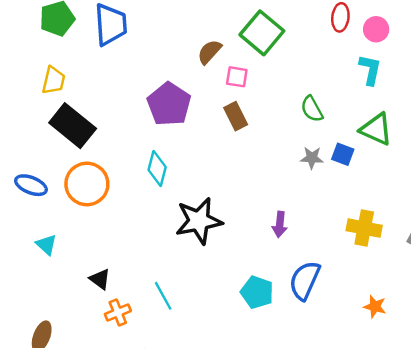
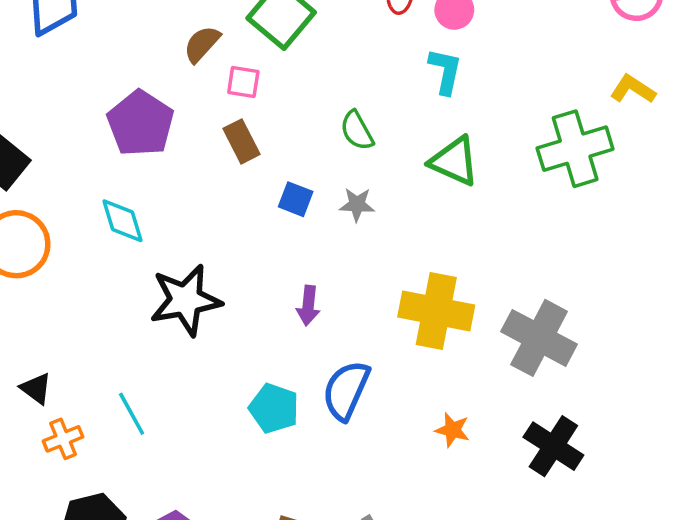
blue square: (343, 154) -> (296, 199), moved
cyan diamond: (157, 169) -> (123, 221), turned -32
yellow cross: (364, 228) -> (436, 311), size x1.4

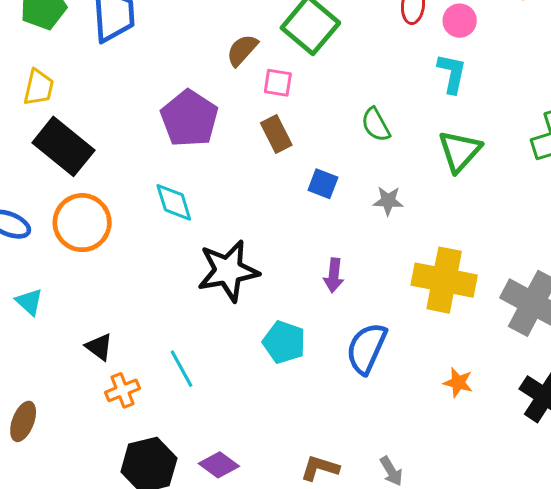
green triangle: (454, 161) -> (460, 151), turned 48
gray star: (357, 205) -> (388, 201), moved
cyan pentagon: (274, 408) -> (284, 342), moved

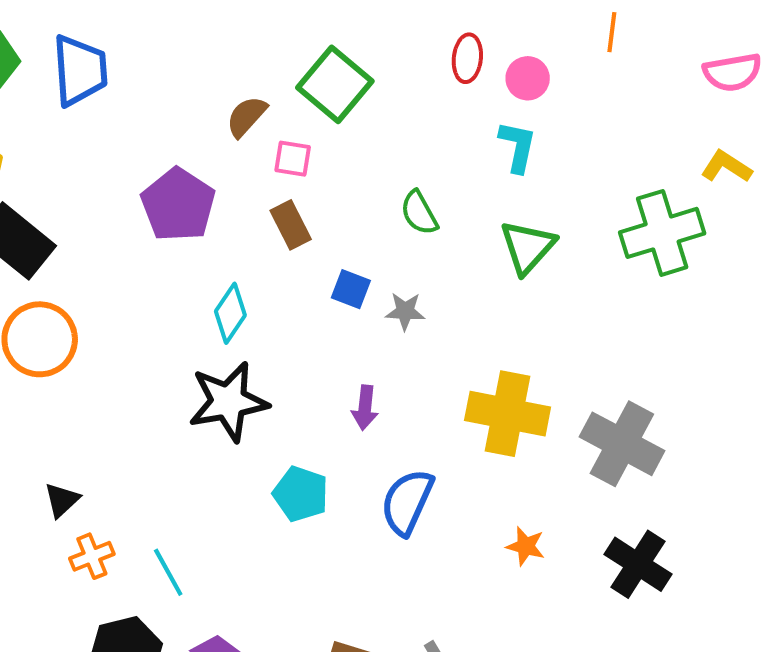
gray star: (388, 201) -> (405, 311), moved
cyan diamond: (174, 202) -> (230, 313), moved, turned 51
black triangle: (99, 347) -> (62, 500), turned 40
cyan line: (182, 369) -> (168, 572), moved

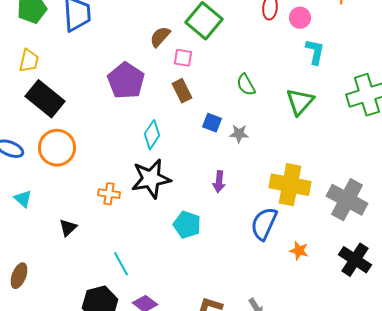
cyan L-shape: (518, 147) -> (315, 52), moved
blue semicircle: (407, 502) -> (264, 224), moved
orange cross: (92, 556) -> (109, 194), moved, turned 30

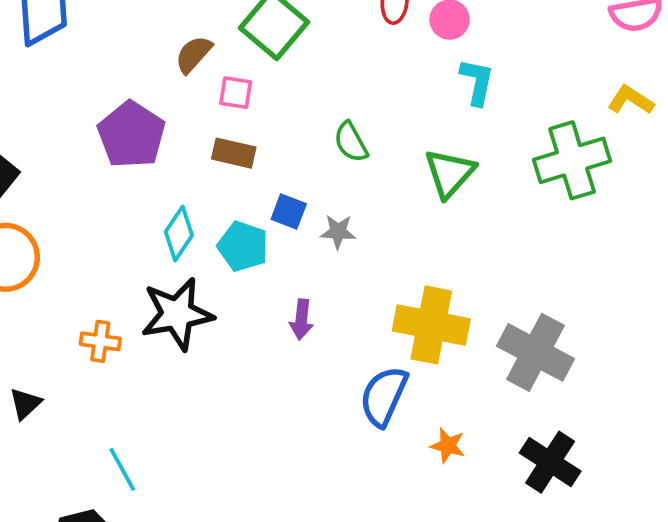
brown rectangle: (182, 91) -> (234, 153), turned -50
cyan pentagon: (187, 225) -> (243, 246), moved

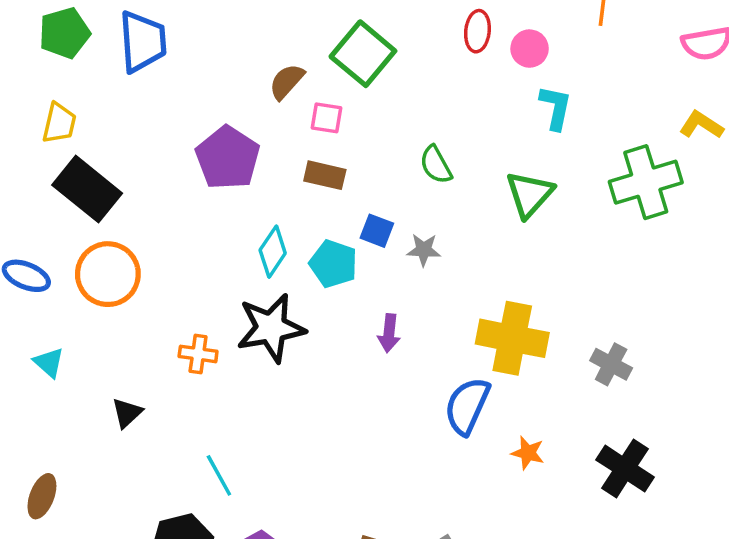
gray cross: (535, 352) -> (611, 364), size x0.6

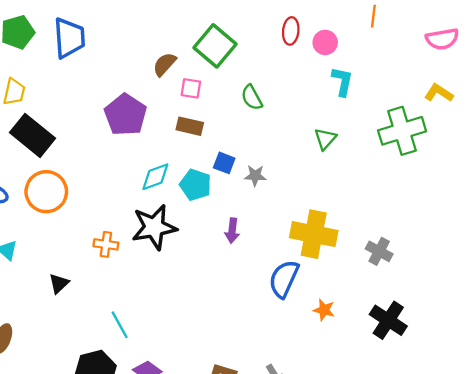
green semicircle: (436, 165) -> (252, 98), moved
green triangle: (530, 194) -> (325, 139), size x0.7
cyan diamond: (273, 252) -> (155, 177), turned 36

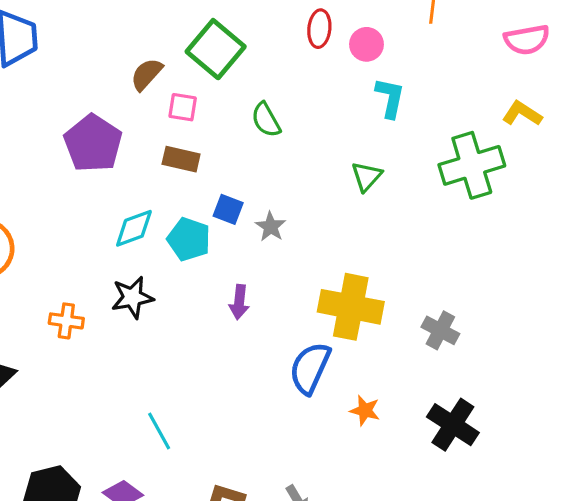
gray star: (255, 176) -> (271, 227), turned 30
black star: (154, 227) -> (132, 297), size x0.7
cyan line: (120, 325) -> (159, 431), moved

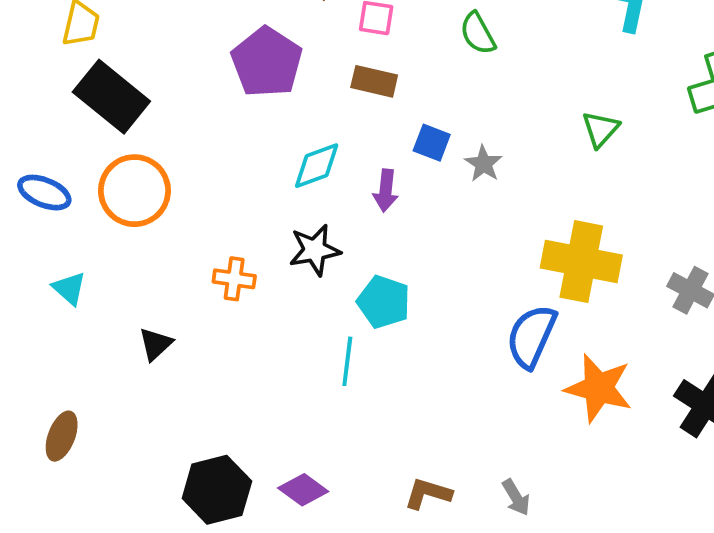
green triangle: (366, 176) -> (600, 129), moved
cyan pentagon: (189, 239) -> (384, 302), moved
purple arrow: (239, 302) -> (386, 191), moved
orange star: (365, 411) -> (599, 388), size x1.8
cyan line: (159, 431) -> (347, 361), moved, turned 36

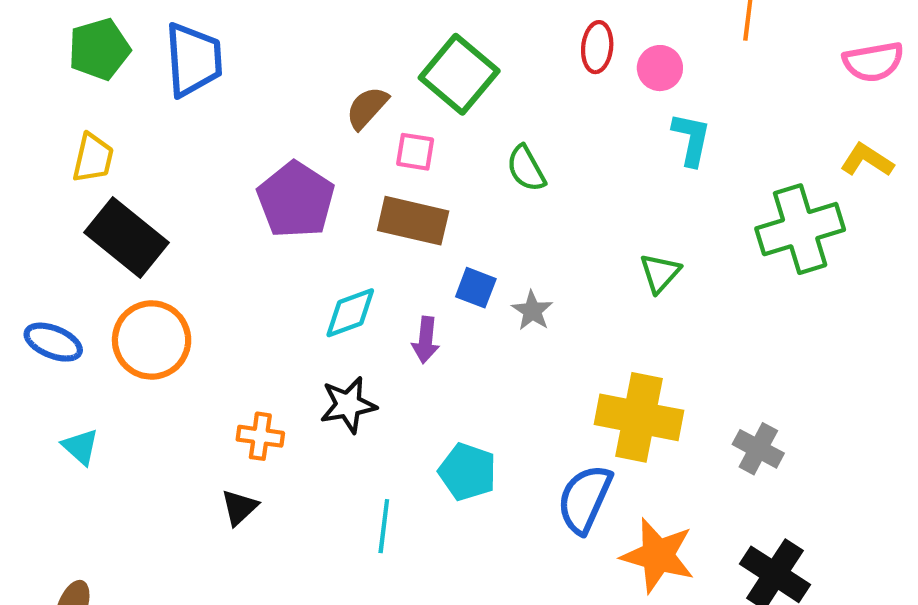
brown rectangle: (374, 81) -> (413, 221), size x1.4
cyan pentagon: (384, 302) -> (467, 472), moved
black triangle: (156, 344) -> (239, 507), moved

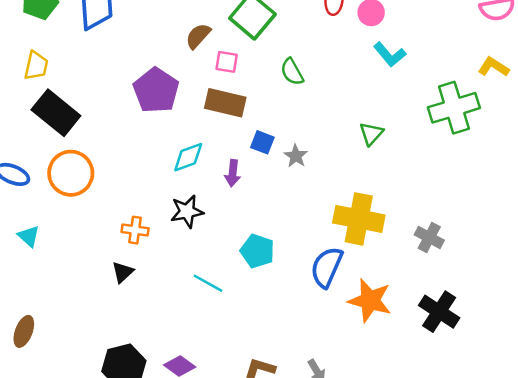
cyan L-shape: (691, 139) -> (390, 55), turned 128
cyan line: (384, 526) -> (208, 283), turned -68

